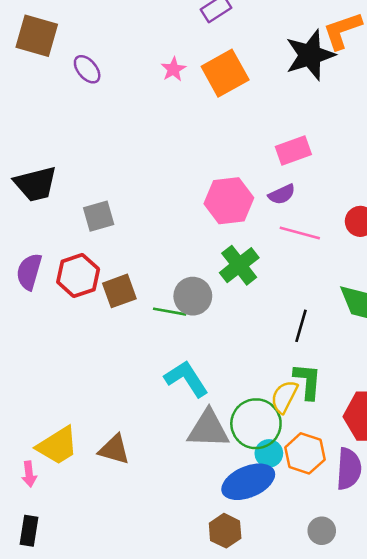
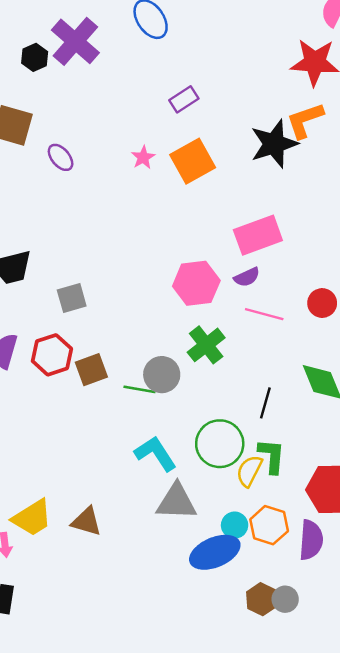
pink rectangle: (293, 150) -> (258, 235), size x1.4
green circle: (256, 424) -> (220, 444), moved
brown hexagon: (225, 531) -> (262, 599), moved

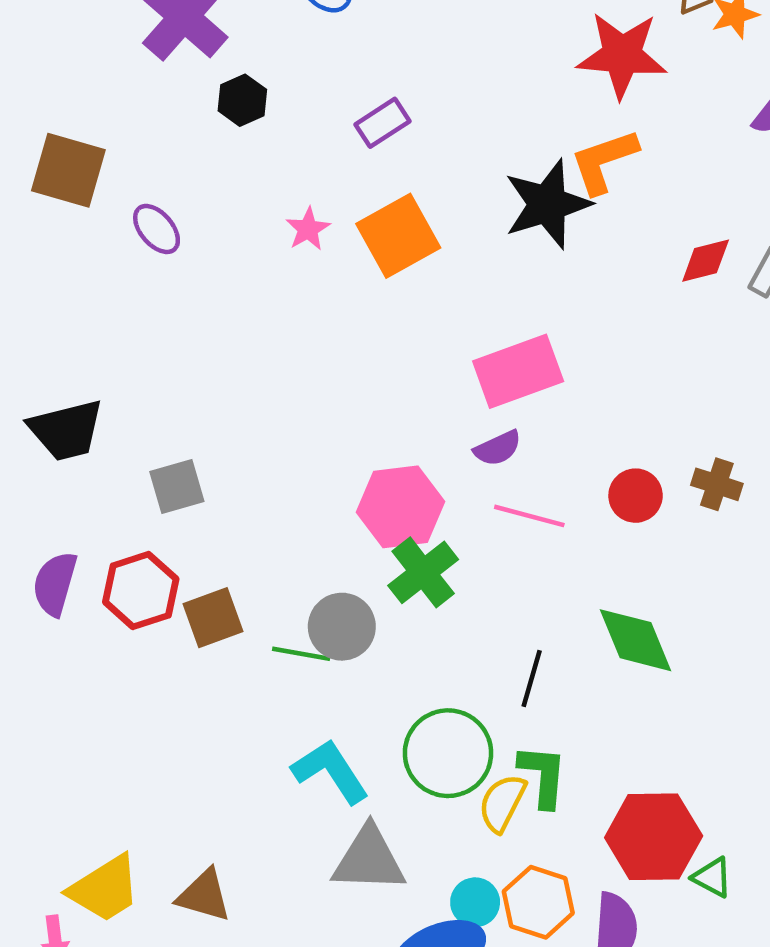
black hexagon: (35, 57) -> (242, 100), moved
pink hexagon: (196, 283) -> (401, 507), moved

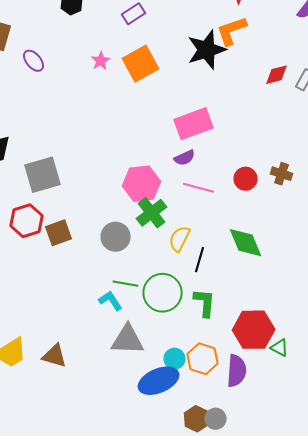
gray square: (177, 487) -> (43, 175), size x1.5
green line: (301, 654) -> (126, 284), moved
cyan L-shape: (331, 771) -> (111, 301), size x0.7
yellow semicircle: (502, 803) -> (180, 239), moved

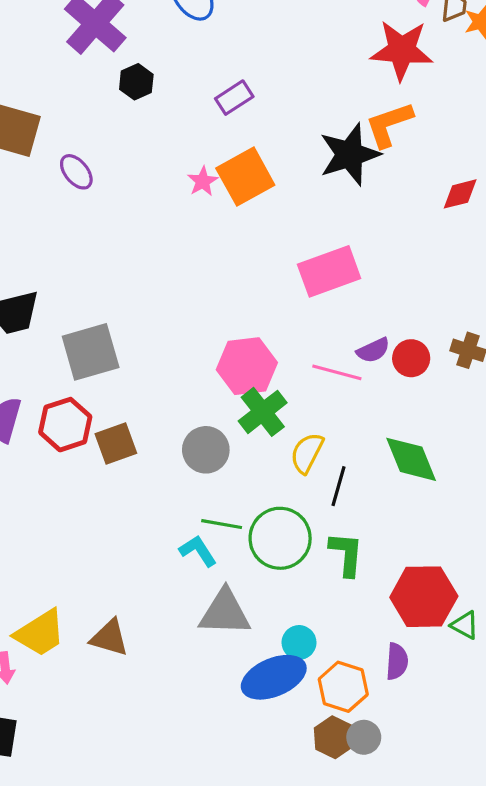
pink star: (101, 61) -> (203, 181), moved
purple semicircle: (185, 158) -> (373, 350), moved
orange hexagon: (203, 359) -> (343, 687), moved
purple semicircle: (237, 371) -> (397, 661), size x0.7

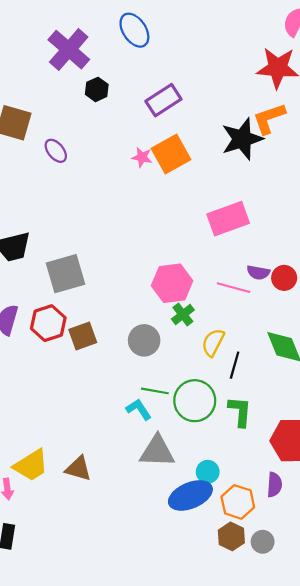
purple rectangle: (234, 98) -> (163, 100), size x1.4
pink star: (203, 181) -> (142, 157), turned -30
purple semicircle: (373, 350) -> (258, 273), turned 35
green cross: (263, 412) -> (183, 315), size x0.7
gray circle: (364, 737) -> (263, 542), moved

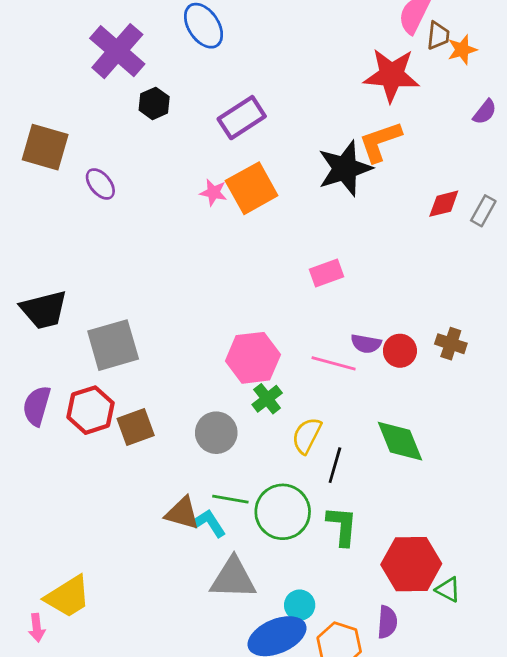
pink rectangle: (228, 219) -> (326, 273), size x0.6
brown triangle: (78, 469) -> (182, 513), moved

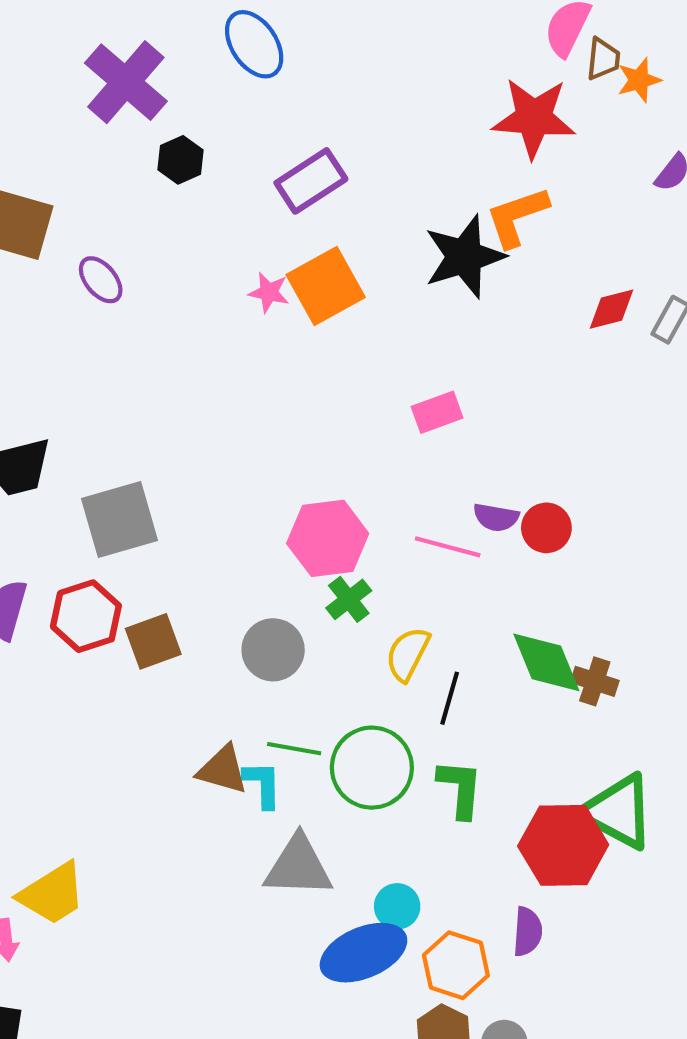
brown cross: (451, 344) -> (595, 681), moved
cyan L-shape: (209, 523) -> (263, 784), turned 32
green triangle: (448, 590) -> (618, 812), moved, size x2.0

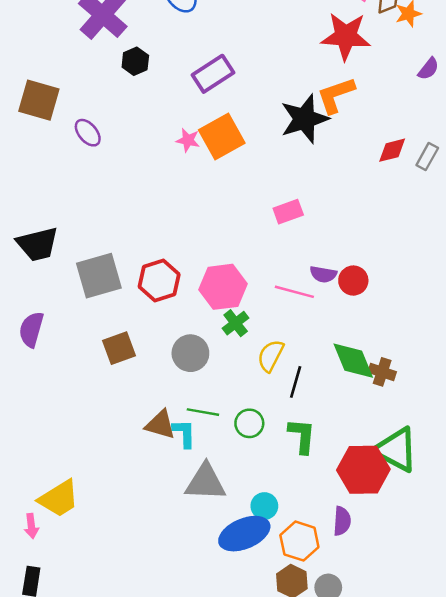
red hexagon: (86, 616) -> (159, 281), moved
green circle: (372, 768) -> (249, 423), size x0.6

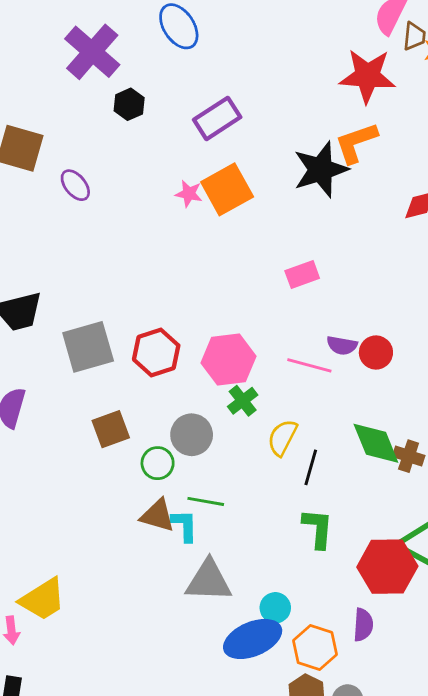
green circle: (249, 423) -> (158, 463), moved

